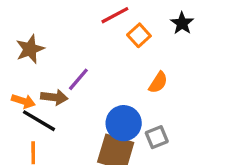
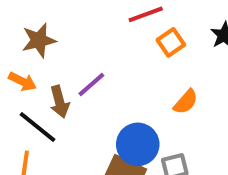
brown arrow: (54, 97) -> (60, 102), turned 60
orange arrow: (23, 101) -> (22, 81), moved

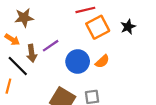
orange square: (171, 42) -> (98, 27), size x1.5
blue circle: (138, 144) -> (78, 61), moved

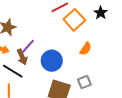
purple line: (51, 46) -> (28, 46), moved
blue circle: (78, 61) -> (52, 61), moved

